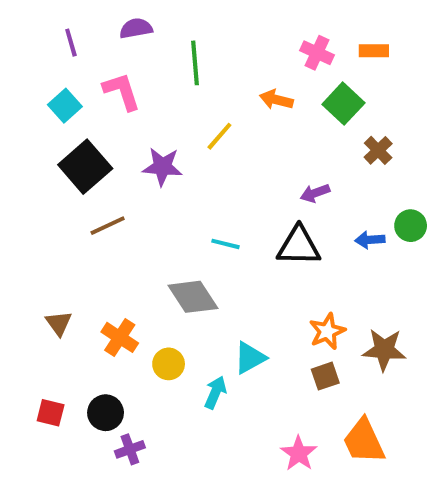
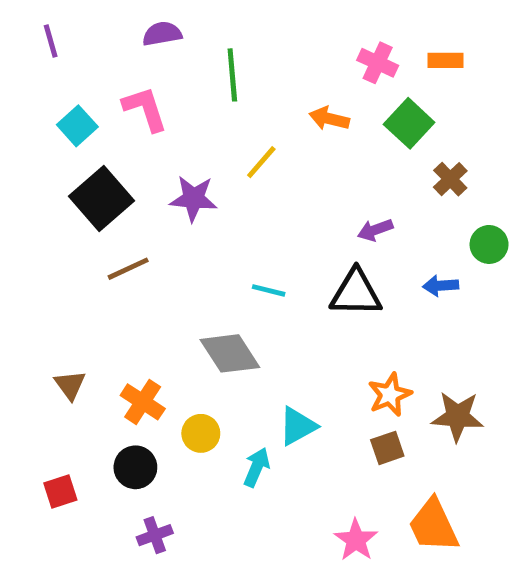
purple line: (71, 43) -> (51, 41), moved
green circle: (411, 226) -> (489, 244), moved
red square: (51, 413) -> (60, 492), turned -32
black circle: (106, 413) -> (135, 467), moved

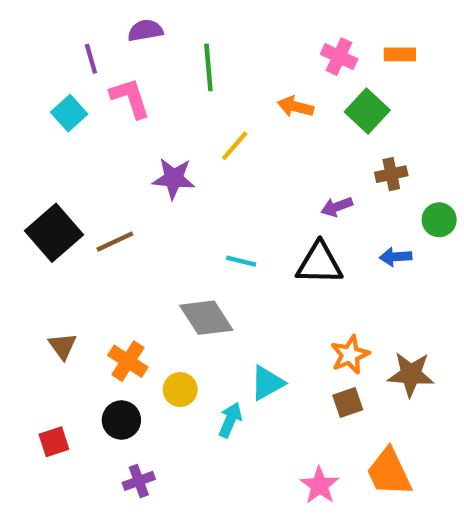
purple line: (51, 41) -> (91, 59), moved
brown cross: (450, 179) -> (391, 174), moved, turned 32
black square: (102, 198) -> (54, 233), moved

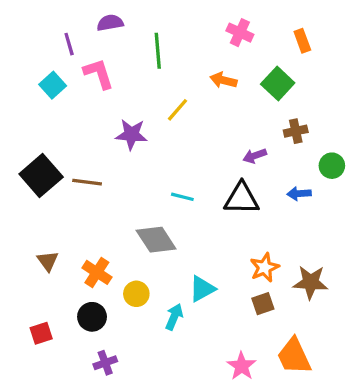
orange rectangle: (400, 54) -> (302, 41), turned 70
pink cross: (339, 57) -> (240, 33), moved
brown line: (115, 242) -> (87, 182), turned 32

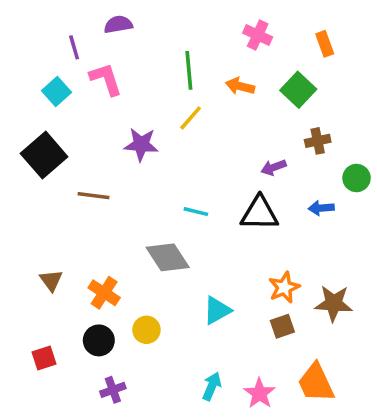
green line: (158, 51) -> (189, 70), moved
black square: (41, 176) -> (44, 155), moved
yellow circle: (136, 294) -> (146, 330), moved
cyan arrow: (174, 317) -> (212, 386), moved

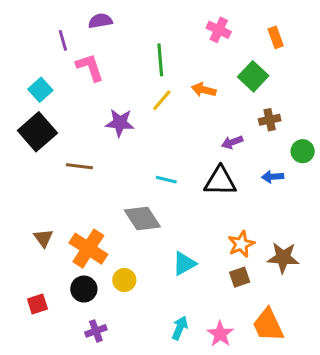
orange arrow: (240, 86) -> (204, 90), moved
cyan square: (56, 92) -> (40, 90), moved
orange cross: (104, 293) -> (88, 249), size x1.4

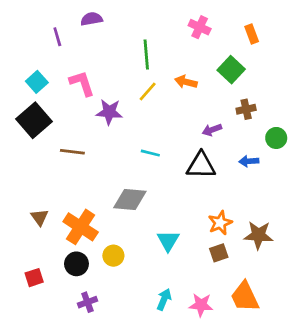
pink L-shape: (90, 67) -> (82, 83), moved
cyan line: (166, 180) -> (150, 153), moved
gray diamond: (142, 219) -> (130, 200), turned -52
cyan triangle: (184, 264) -> (168, 241), turned -30
pink star: (220, 334) -> (201, 305), turned -30

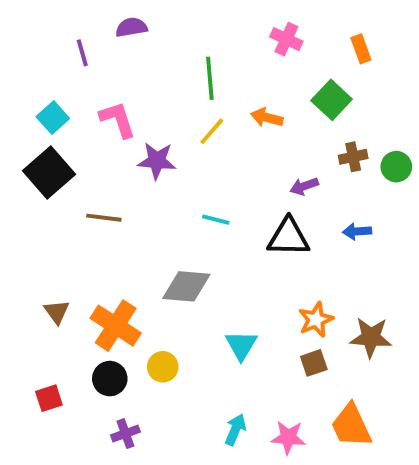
green circle: (276, 138) -> (396, 167), moved

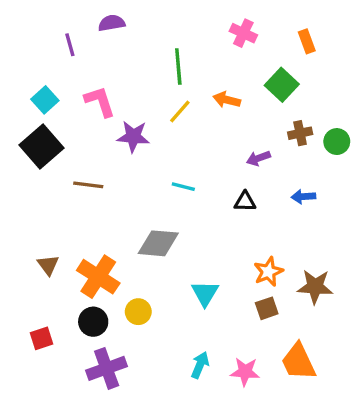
black triangle: (288, 237) -> (245, 202), size x0.6
purple cross: (125, 434) -> (107, 368), size x1.6

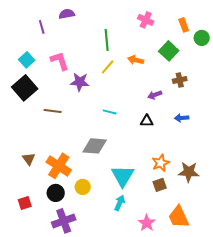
green circle: (337, 142) -> (202, 38), moved
cyan triangle: (205, 293) -> (123, 176), size x1.4
cyan arrow: (200, 365) -> (120, 203), moved
pink star: (245, 372) -> (147, 223), turned 30

